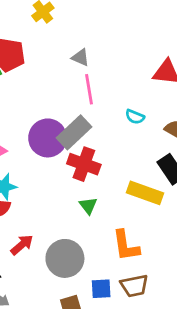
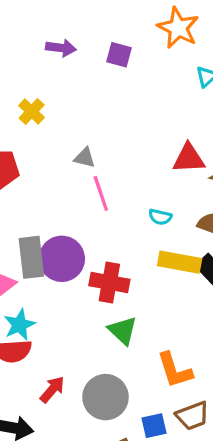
gray rectangle: (74, 132) -> (31, 257), moved, turned -44
yellow rectangle: (145, 193) -> (180, 262), moved
green triangle: (88, 206) -> (123, 330), size x1.4

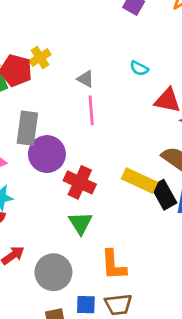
yellow cross: (32, 112) -> (40, 57), moved
cyan semicircle: (160, 217) -> (139, 68), moved
gray rectangle: (31, 257) -> (27, 128), moved

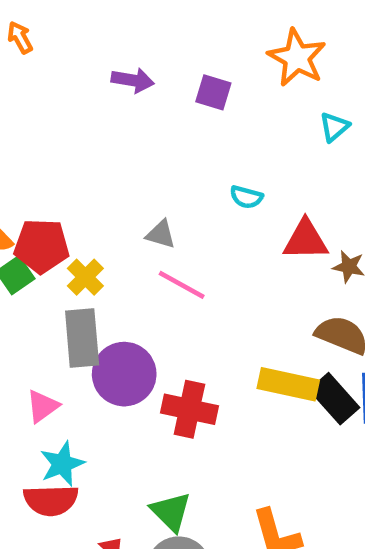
yellow cross: (40, 57) -> (85, 277), moved
pink line: (91, 110) -> (182, 285), turned -44
green triangle: (80, 223) -> (171, 512), moved

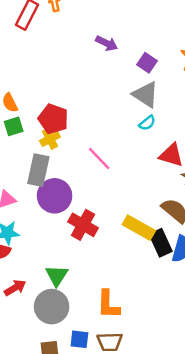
cyan semicircle: (246, 197) -> (147, 123), turned -72
gray triangle: (161, 234) -> (146, 94), moved, size x1.6
red pentagon: (42, 246) -> (53, 119), moved

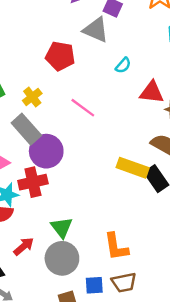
gray triangle: (146, 94) -> (96, 30), moved
red pentagon: (53, 119) -> (60, 56), moved
gray rectangle: (38, 170) -> (26, 129), turned -44
red cross: (83, 225) -> (33, 182), moved, turned -32

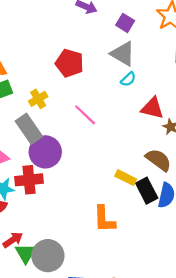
gray triangle: (96, 30) -> (123, 54), moved
yellow rectangle: (133, 168) -> (126, 178), size x0.7
green triangle: (62, 228) -> (26, 253), moved
orange L-shape: (116, 247) -> (104, 219), moved

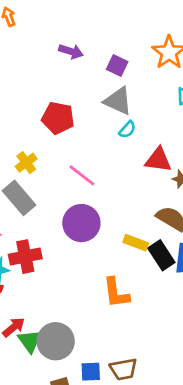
purple circle: (45, 152) -> (81, 223), moved

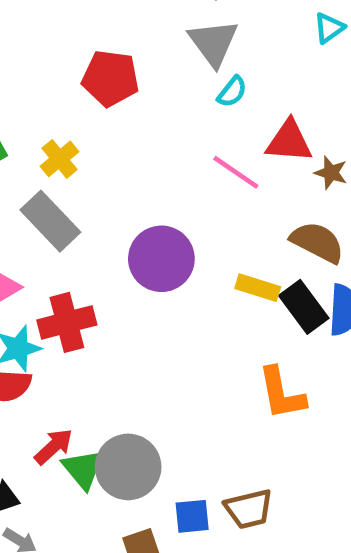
gray triangle: (118, 101) -> (213, 43), turned 32
pink line: (82, 175) -> (236, 172), moved
orange L-shape: (116, 293) -> (282, 393), moved

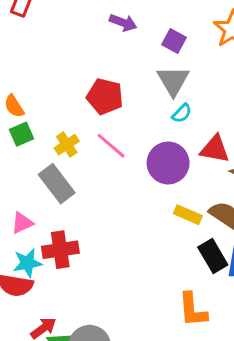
pink line: (236, 172) -> (111, 146), moved
purple circle: (161, 259) -> (168, 163), moved
yellow rectangle: (258, 288) -> (188, 215), moved

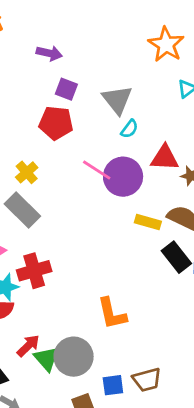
purple arrow: (123, 23) -> (49, 53), moved
purple square: (174, 41) -> (66, 89), moved
pink line: (111, 146) -> (97, 170), moved
orange L-shape: (193, 310) -> (112, 314), moved

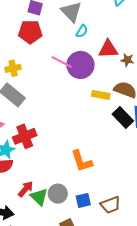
yellow cross: (27, 172) -> (13, 68), turned 35
gray circle: (74, 357) -> (58, 194), size x0.7
blue square: (113, 385) -> (83, 200), moved

